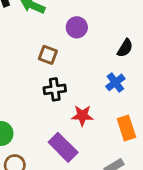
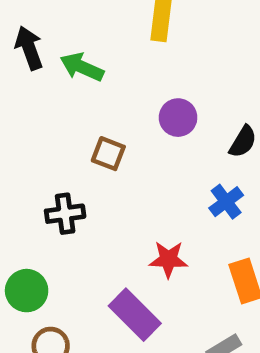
purple circle: (77, 27) -> (178, 118), moved
black cross: (55, 89) -> (65, 214), moved

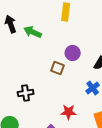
brown square: (108, 154) -> (58, 68), moved

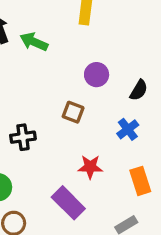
brown square: (58, 68) -> (73, 112), moved

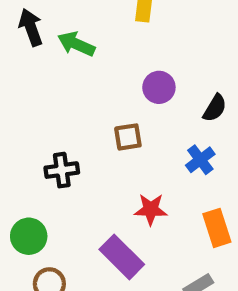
brown square: (73, 112) -> (128, 137), turned -30

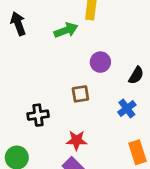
green arrow: (76, 44) -> (66, 30), moved, turned 135
red star: (151, 209) -> (76, 140), moved

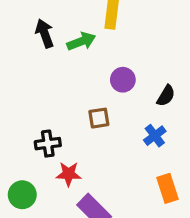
black arrow: (18, 24) -> (45, 33), moved
red star: (76, 140) -> (69, 174), moved

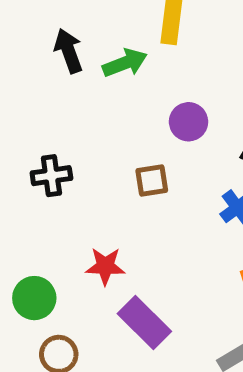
black cross: (48, 144) -> (51, 176), moved

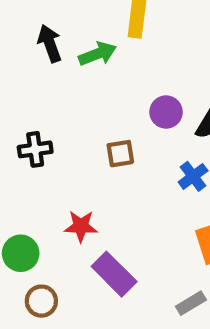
purple circle: (189, 122) -> (166, 112), moved

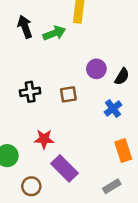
black cross: (35, 149) -> (30, 92), moved
brown circle: (41, 301) -> (31, 186), moved

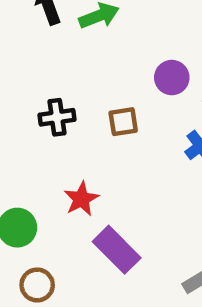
red star: (44, 139) -> (81, 199), turned -30
brown circle: (31, 186) -> (37, 285), moved

